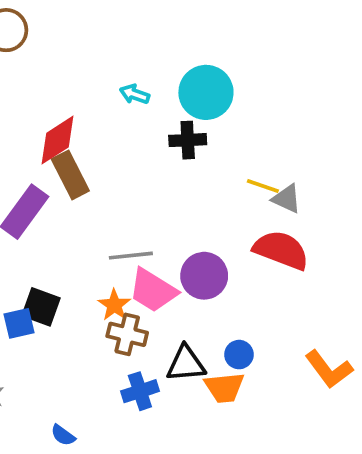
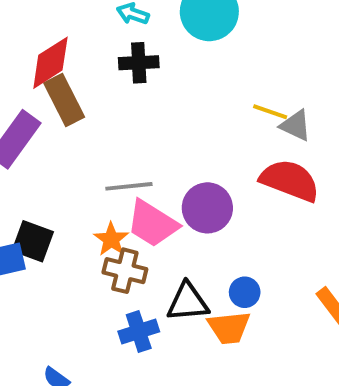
black cross: (188, 140) -> (139, 63), moved

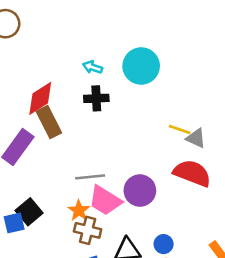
black square: (33, 241) -> (29, 212), turned 30

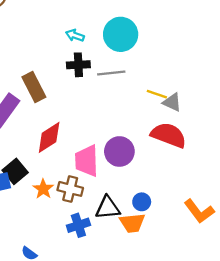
red diamond: (40, 98) -> (49, 137), moved
gray line: (90, 177) -> (111, 73), moved
pink trapezoid: (105, 200) -> (87, 161), turned 56
orange star: (79, 210) -> (43, 189), moved

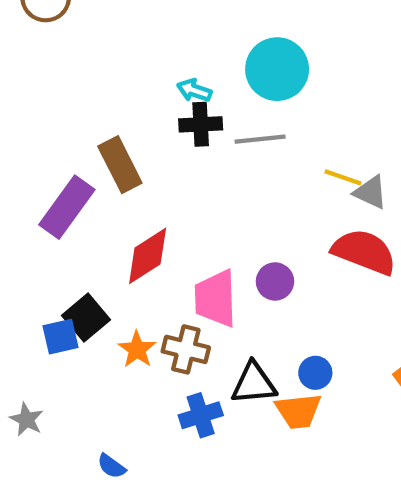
cyan arrow: (75, 36) -> (194, 90), moved
purple circle: (119, 151) -> (275, 281), size x0.7

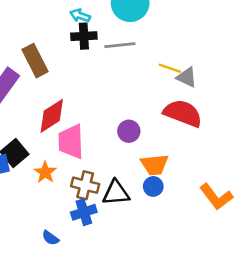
pink trapezoid: (216, 298) -> (71, 142), moved
brown cross: (186, 349) -> (85, 185), moved
orange trapezoid: (298, 411) -> (155, 165), moved
blue semicircle: (111, 466) -> (50, 238), moved

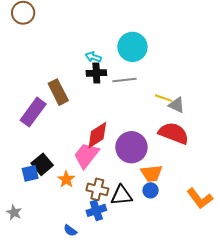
red diamond: (52, 116) -> (97, 135), moved
purple circle: (129, 131) -> (131, 147), size x1.8
pink trapezoid: (71, 142) -> (86, 155), turned 40

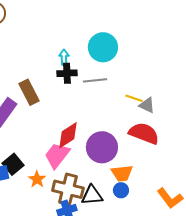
cyan arrow: (93, 57) -> (64, 57), turned 70
brown cross: (97, 189) -> (68, 189), size x1.4

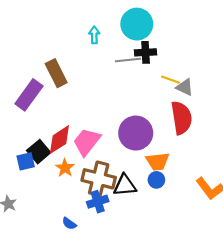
black cross: (67, 73) -> (146, 52), moved
red semicircle: (144, 133) -> (181, 118), turned 60
red diamond: (68, 135) -> (59, 140), moved

